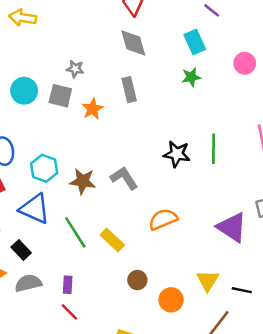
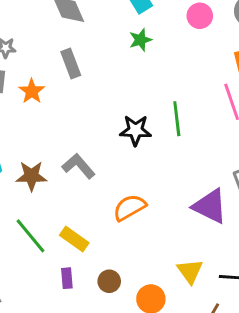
purple rectangle: (68, 285) -> (67, 278), moved

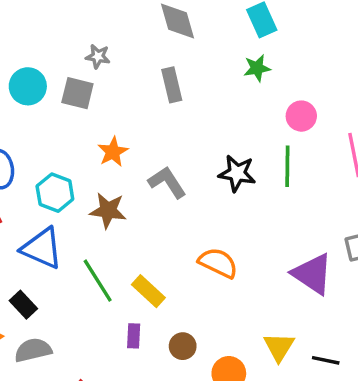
pink circle: (200, 16) -> (301, 116), moved
orange star: (32, 91) -> (113, 152), moved
gray L-shape: (79, 166) -> (167, 182), moved
orange semicircle: (130, 208) -> (218, 263), turned 48

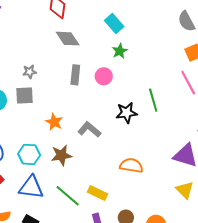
gray rectangle: (172, 85) -> (75, 75), turned 36
pink circle: (301, 116) -> (104, 76), moved
yellow triangle: (279, 347) -> (185, 190), moved

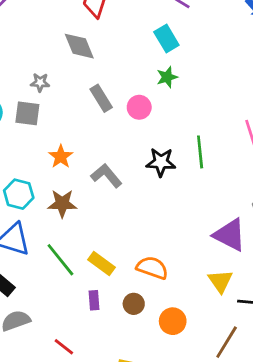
gray diamond: (68, 39) -> (79, 46), moved
gray rectangle: (75, 75) -> (101, 98), turned -48
orange semicircle: (131, 165) -> (152, 268), moved

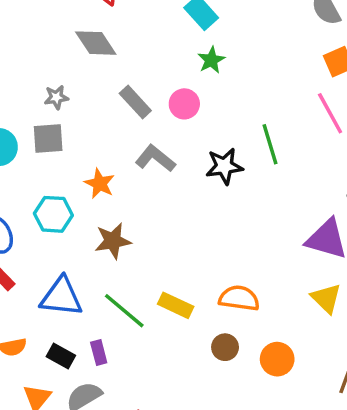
gray L-shape: (106, 176) -> (155, 158), moved
cyan hexagon: (19, 194) -> (53, 214), moved
purple rectangle: (94, 300) -> (99, 353), moved

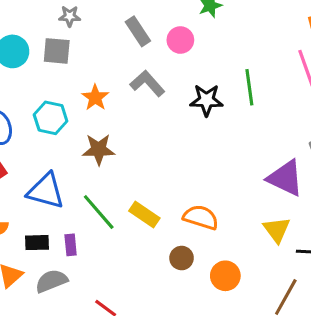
black rectangle: (61, 356) -> (37, 243), turned -40

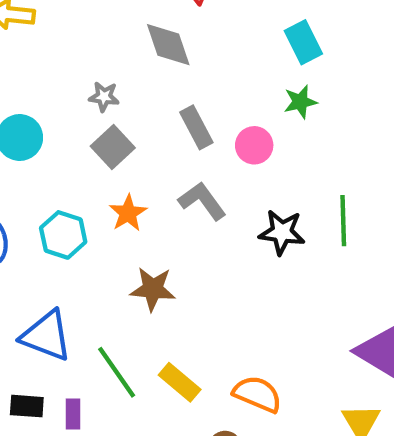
gray square: (57, 51) -> (113, 147), moved, turned 36
brown star: (99, 149) -> (153, 289), moved

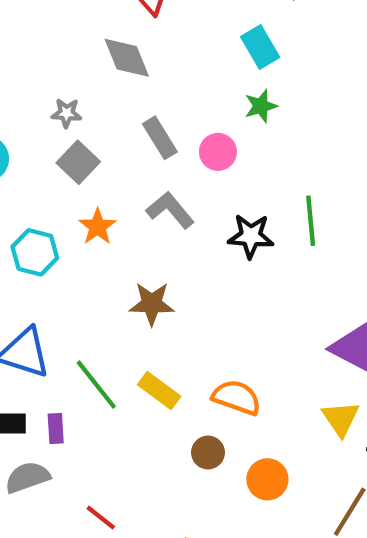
brown star: (153, 289) -> (152, 304), moved

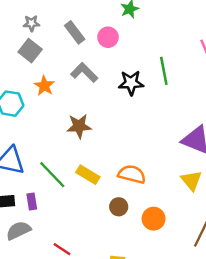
gray star: (67, 113) -> (31, 23), moved

